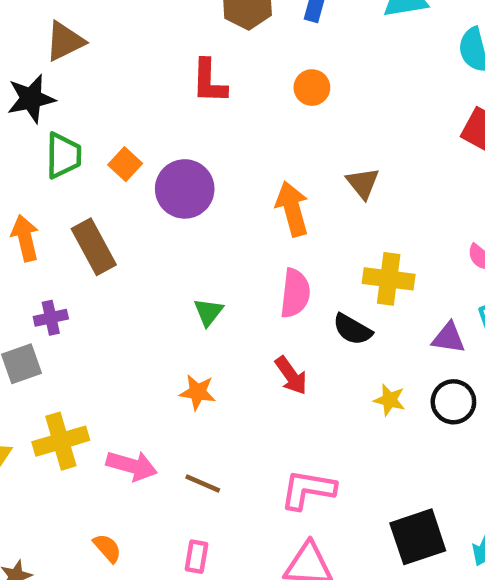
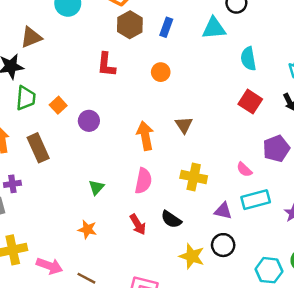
purple circle: (185, 189) -> (89, 121), size x0.7
black semicircle: (352, 329) -> (171, 219), moved
yellow star: (389, 400) -> (192, 256), moved, size x1.5

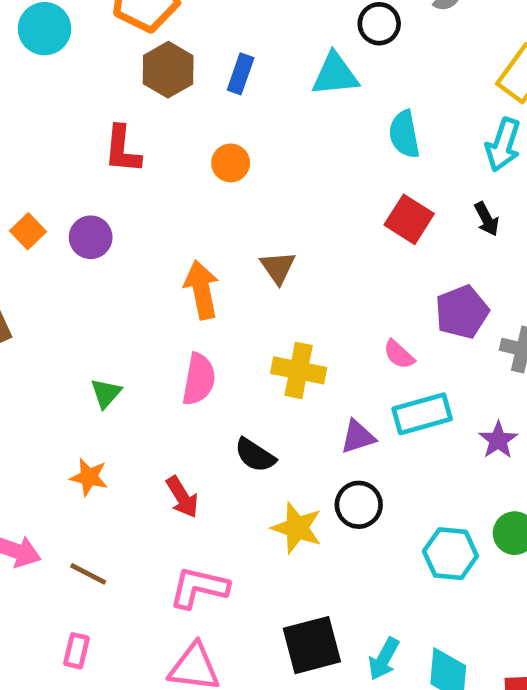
purple circle: (89, 121) -> (91, 237), moved
purple triangle: (223, 211) -> (358, 437), turned -30
red arrow: (138, 224) -> (182, 497), moved

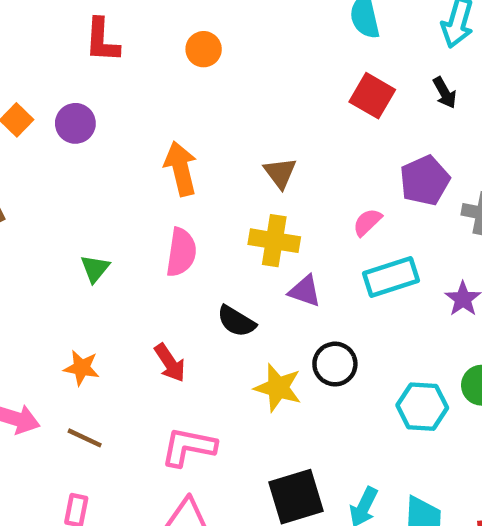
brown triangle: (278, 267) -> (280, 173), moved
pink semicircle: (399, 354) -> (367, 222), turned 96
purple triangle: (358, 437) -> (305, 291), moved, turned 39
orange star: (89, 477) -> (82, 368), moved

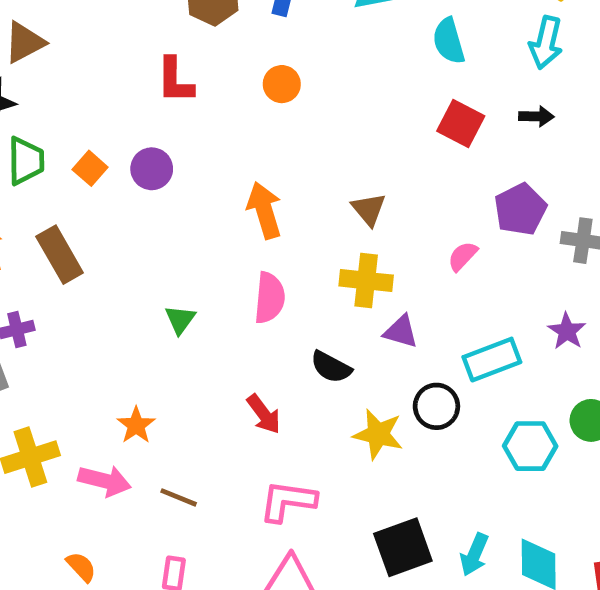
black arrow: (445, 93) -> (536, 116), turned -56
cyan rectangle: (391, 277) -> (492, 360), moved
orange star: (82, 368) -> (136, 425), moved, turned 30

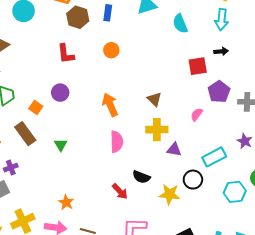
red square: (461, 124) -> (198, 66), moved, turned -30
orange square: (90, 168) -> (36, 107), moved
green triangle: (180, 320) -> (61, 145), moved
black semicircle: (331, 367) -> (141, 177), moved

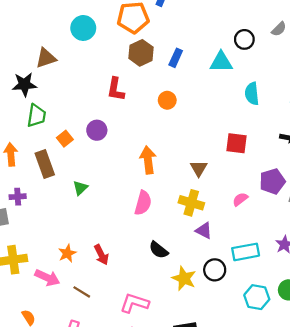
red square: (198, 66) -> (236, 143), moved
red arrow: (120, 191) -> (101, 255), moved

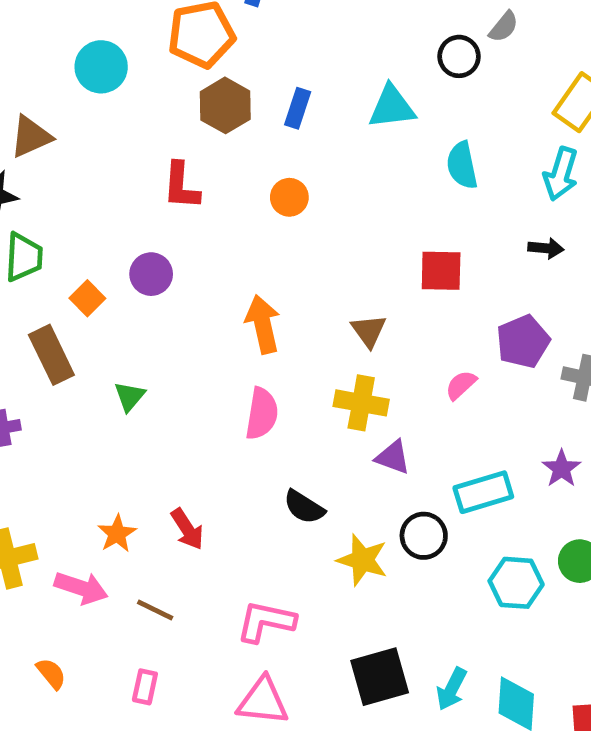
black circle: (244, 39) -> (459, 56), moved

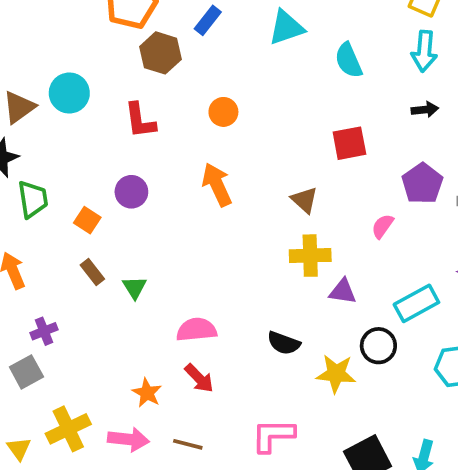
cyan circle: (101, 67) -> (69, 93), moved
blue rectangle: (298, 108) -> (208, 20), moved, turned 32
orange arrow: (263, 324) -> (217, 185), moved
brown rectangle: (51, 355) -> (92, 272), moved, size x0.6
pink semicircle: (262, 414) -> (197, 330), moved, turned -93

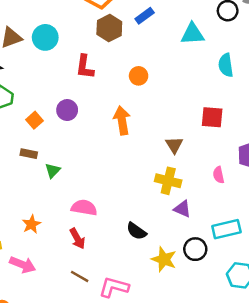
pink semicircle: (383, 226) -> (219, 175), turned -63
brown rectangle: (92, 272) -> (29, 154), turned -56
orange star: (147, 393) -> (31, 224), moved
brown line: (188, 444) -> (80, 276), moved

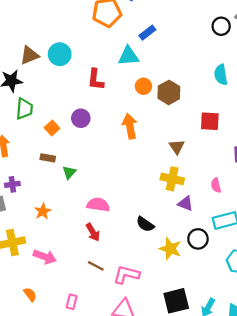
brown hexagon: (109, 28) -> (169, 92), moved
cyan triangle: (193, 34) -> (128, 56), moved
pink semicircle: (219, 175) -> (216, 185), moved
orange star: (31, 224) -> (43, 211), moved

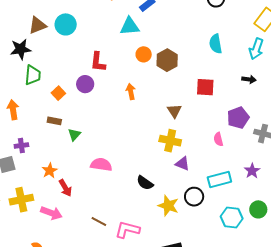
red L-shape: (96, 79) -> (98, 62), moved
orange arrow: (130, 126) -> (131, 92), size x0.7
pink semicircle: (216, 185) -> (218, 139), moved
red arrow: (93, 232) -> (65, 188), moved

